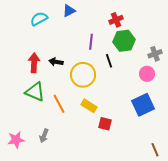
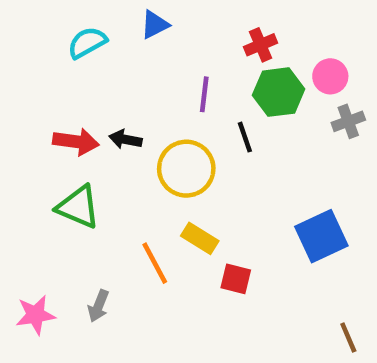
red arrow: (34, 63) -> (76, 142), turned 96
pink circle: (147, 74) -> (330, 76), moved
orange line: (59, 104) -> (155, 263), moved

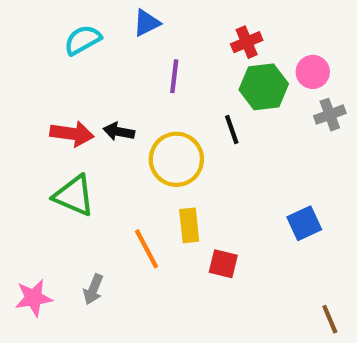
purple line: (204, 94) -> (174, 76), moved
blue square: (321, 236) -> (304, 223), size x0.7
yellow rectangle: (200, 238) -> (189, 225), turned 52

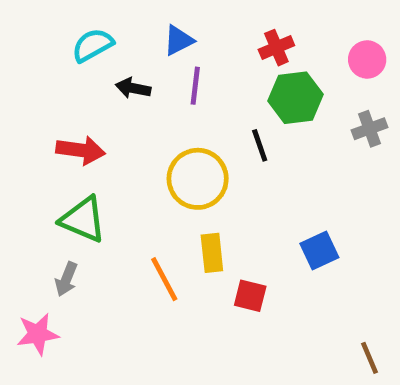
blue triangle: (147, 23) -> (179, 40), moved
pink circle: (313, 72) -> (367, 59), moved
black arrow: (119, 132) -> (133, 88), moved
blue square: (304, 223) -> (319, 250), moved
gray arrow: (93, 289) -> (66, 279), moved

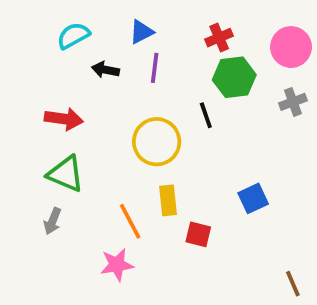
pink circle: (367, 59) -> (291, 47), size x1.4
pink star: (38, 334) -> (117, 265), moved

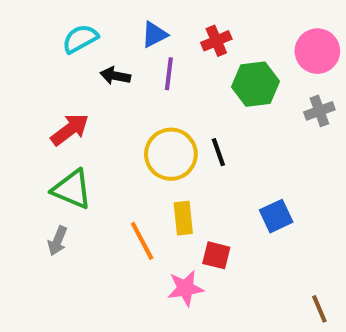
red cross: (219, 38) -> (216, 41), moved
black line: (206, 115) -> (218, 152), moved
red arrow: (64, 119) -> (70, 129), turned -45
pink star: (117, 265) -> (185, 288), moved

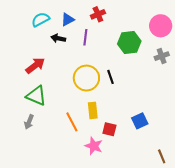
blue triangle: (154, 35) -> (68, 20), moved
red cross: (216, 41) -> (98, 14), moved
blue square: (276, 216) -> (140, 121), moved
pink star: (185, 288) -> (94, 146), turned 30

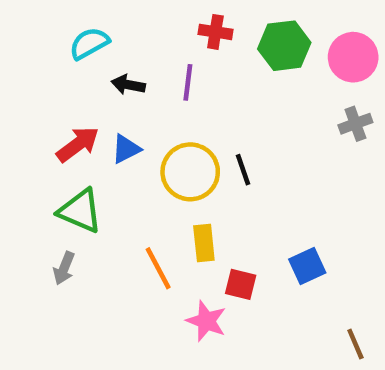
red cross: (98, 14) -> (215, 32), turned 32
blue triangle: (68, 20) -> (126, 149), moved
green hexagon: (129, 43) -> (284, 46), moved

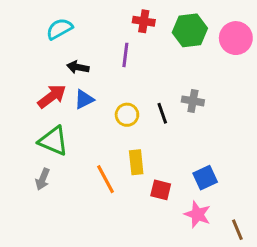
black arrow: (128, 85) -> (78, 67), moved
gray cross: (355, 124) -> (193, 101), moved, turned 30
yellow circle: (190, 172) -> (127, 115), size x0.6
pink star: (206, 321) -> (197, 214), moved

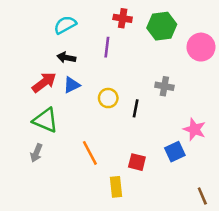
cyan semicircle: (60, 29) -> (65, 25), moved
pink circle: (236, 38) -> (201, 47), moved
black line: (162, 113) -> (136, 108), moved, turned 30
yellow rectangle: (136, 162) -> (116, 187), moved
pink star: (197, 214) -> (194, 129), moved

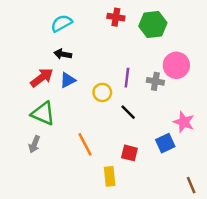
purple line: (107, 47) -> (127, 78), moved
pink circle: (201, 47) -> (176, 65), moved
black line: (136, 108) -> (128, 112), moved, turned -56

